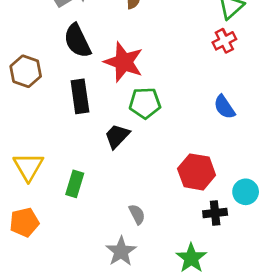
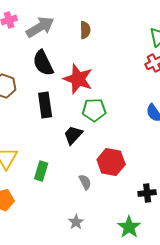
red hexagon: (197, 172) -> (111, 162), moved
gray semicircle: (137, 214) -> (85, 182), moved
gray star: (121, 251) -> (76, 222), size x0.7

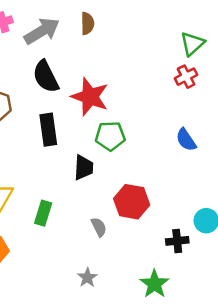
brown semicircle: (85, 30) -> (87, 23), moved
black trapezoid: (73, 135) -> (84, 168), turned 140

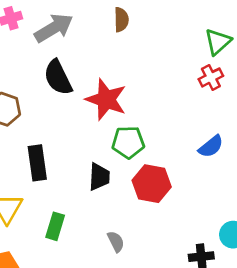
brown semicircle: (87, 23) -> (121, 20), moved
black rectangle: (48, 130) -> (37, 163), moved
blue semicircle: (186, 140) -> (211, 146), turned -95
red hexagon: (132, 202) -> (152, 184), moved

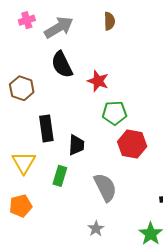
red star: (106, 100) -> (98, 81), size x0.7
black trapezoid: (99, 177) -> (76, 145), moved
gray semicircle: (116, 241) -> (105, 187), size x1.8

